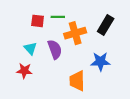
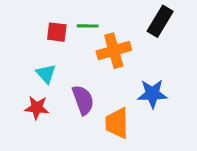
black rectangle: (106, 25) -> (160, 21), moved
purple semicircle: (55, 49) -> (83, 100), moved

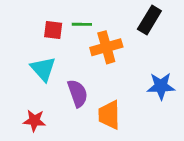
cyan triangle: (46, 74) -> (43, 69), size x1.4
blue star: (152, 94) -> (161, 86), moved
red star: (37, 108) -> (34, 121), moved

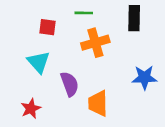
black rectangle: (149, 20) -> (134, 18), turned -30
green line: (82, 24) -> (84, 13), moved
red star: (34, 121) -> (31, 109), turned -30

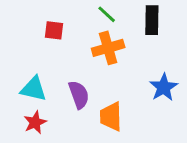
green line: (84, 13) -> (107, 14), moved, turned 42
cyan triangle: (39, 62) -> (34, 89), moved, turned -35
blue star: (144, 78) -> (164, 87), turned -30

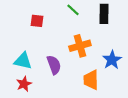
orange cross: (108, 48) -> (80, 46), moved
orange trapezoid: (111, 117) -> (91, 80), moved

